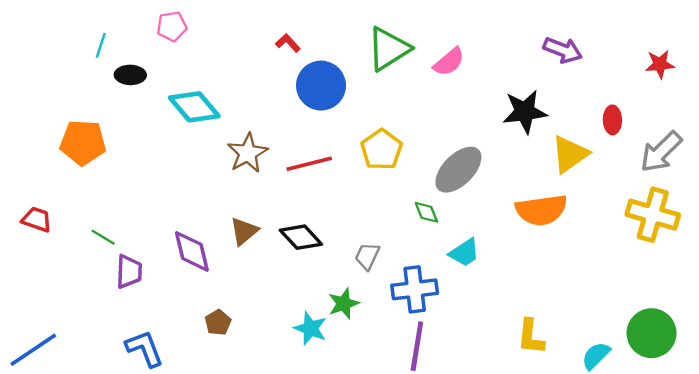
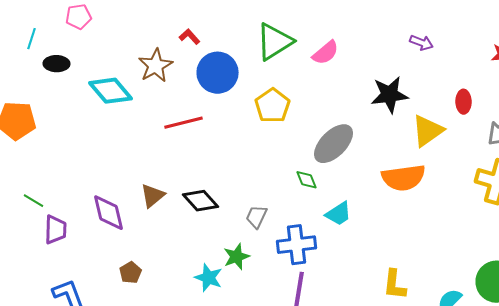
pink pentagon: (172, 26) -> (78, 17), moved
purple arrow: (563, 50) -> (422, 43), size x0.7
yellow pentagon: (381, 150) -> (272, 106), moved
brown star: (248, 153) -> (156, 66), moved
red line: (309, 164) -> (184, 123), moved

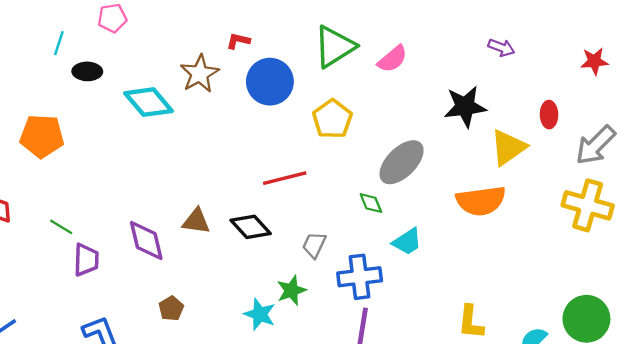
red L-shape: (190, 37) -> (238, 41), turned -35
red line: (184, 123) -> (285, 178), moved
brown triangle: (152, 196) -> (196, 221), turned 48

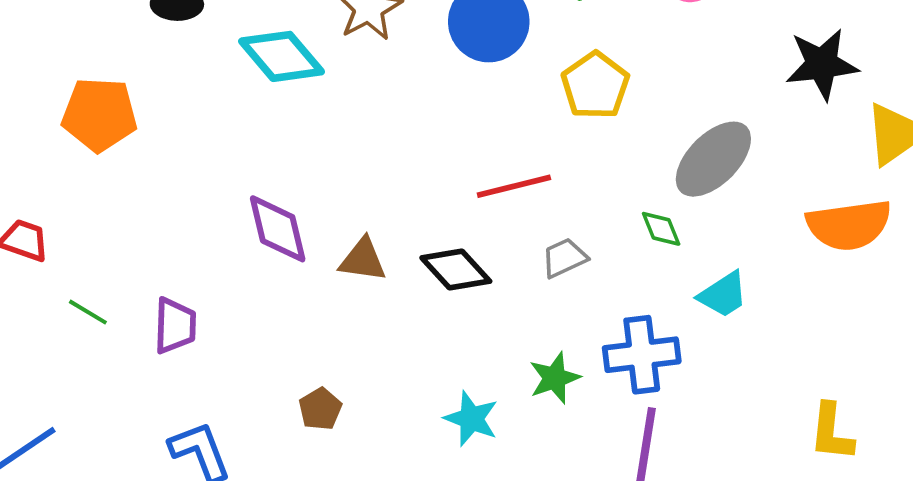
green line: (61, 227) -> (88, 312), moved
purple diamond: (146, 240) -> (278, 229), moved
gray trapezoid: (314, 245) -> (564, 258), moved, turned 40
green star: (291, 290) -> (555, 378), moved

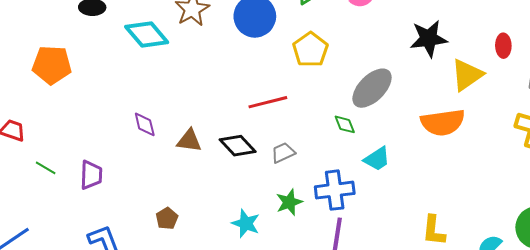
purple diamond: (278, 229) -> (145, 124), size x0.7
gray trapezoid: (564, 258) -> (283, 153), moved

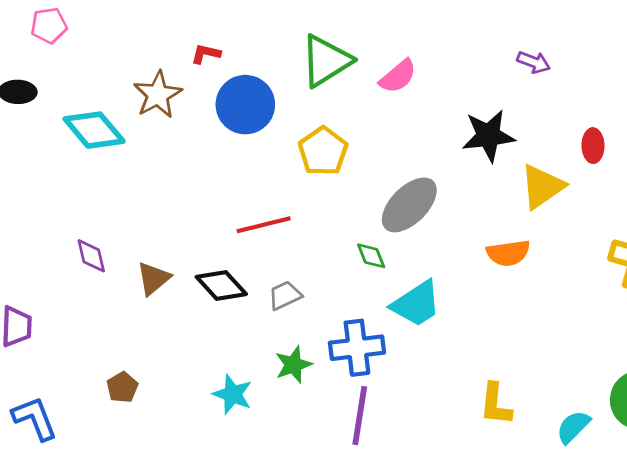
orange semicircle: (443, 122) -> (508, 253), size x0.7
brown triangle: (189, 141) -> (153, 278), turned -48
cyan trapezoid: (377, 159) -> (416, 304), size x1.4

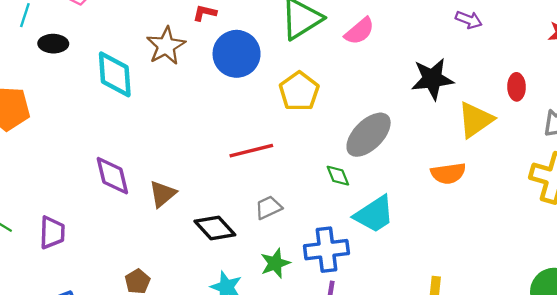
cyan diamond: (94, 130) -> (115, 74), turned 36
purple diamond: (91, 256) -> (112, 176), size x1.4
black diamond: (221, 286) -> (215, 228), moved

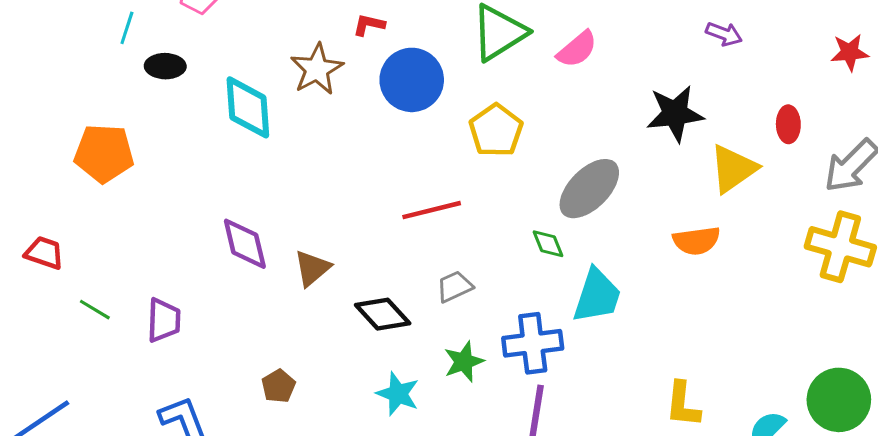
cyan trapezoid: (374, 214) -> (597, 296), turned -39

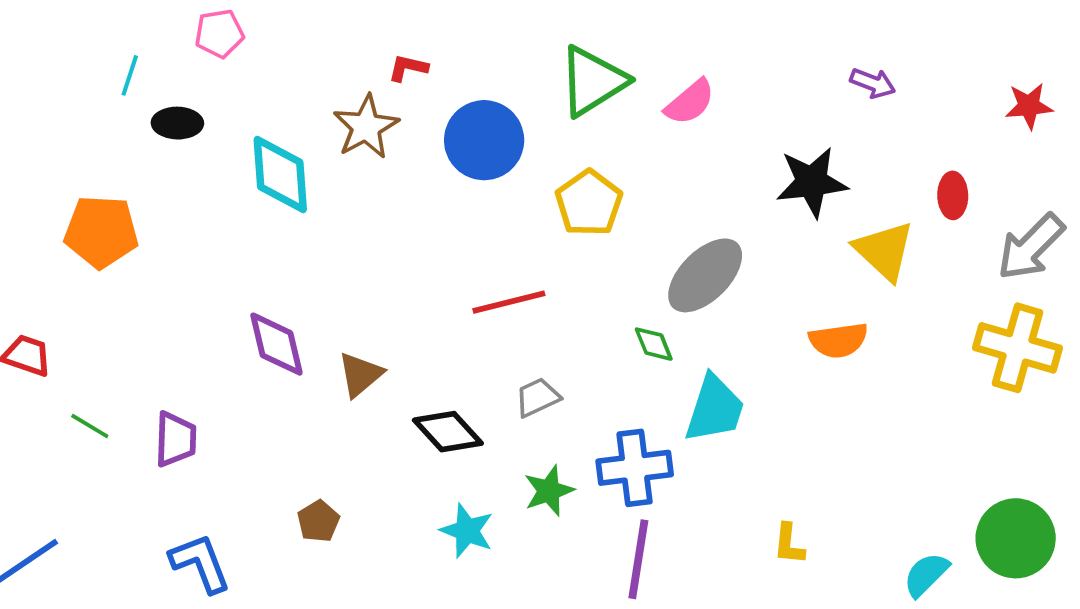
red L-shape: (369, 25) -> (408, 68), moved
yellow triangle: (733, 169) -> (884, 251), turned -42
yellow L-shape: (683, 404) -> (789, 544), moved, size x0.7

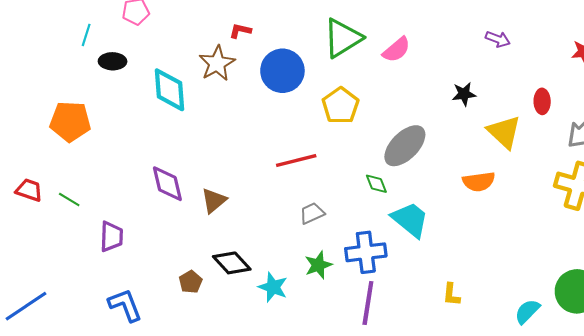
black star: (812, 182) -> (464, 94), size x0.6
cyan trapezoid: (715, 409) -> (410, 220), turned -69
green line: (90, 426) -> (69, 200), moved
black diamond: (448, 432) -> (232, 263), moved

